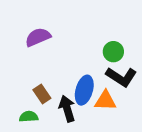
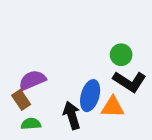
purple semicircle: (38, 37) -> (32, 80), moved
brown rectangle: (42, 94) -> (21, 100), moved

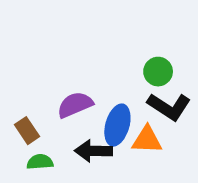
purple semicircle: (32, 80) -> (75, 105), moved
black arrow: (72, 115) -> (93, 151), turned -72

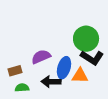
green circle: (158, 72) -> (86, 39), size x1.6
brown rectangle: (27, 131) -> (15, 71), turned -72

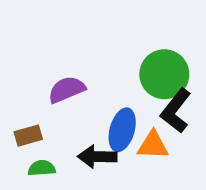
purple semicircle: (41, 57) -> (67, 90), moved
black L-shape: (92, 58) -> (176, 111), turned 95

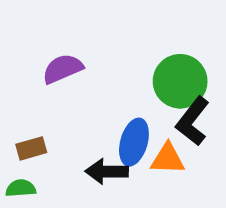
purple semicircle: (67, 90) -> (63, 69), moved
green semicircle: (42, 168) -> (21, 188), moved

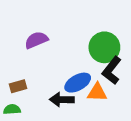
blue ellipse: (134, 142) -> (78, 83), turned 45

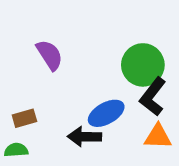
purple semicircle: (36, 40) -> (49, 55), turned 80
orange triangle: (97, 92) -> (158, 137), moved

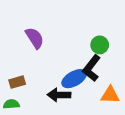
green circle: (143, 65) -> (100, 45), size x0.6
black L-shape: (153, 97) -> (92, 68), moved

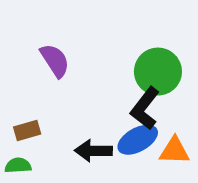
green circle: (100, 45) -> (158, 72), size x1.6
blue ellipse: (74, 79) -> (138, 140), moved

